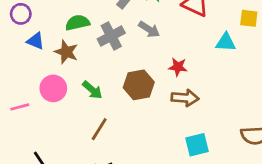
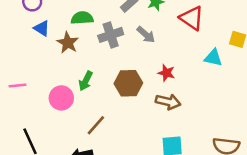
pink circle: (53, 88) -> (61, 98), moved
green arrow: (92, 90) -> (86, 81), turned 66
brown line: (99, 129) -> (96, 125), moved

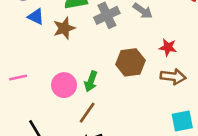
brown star: (68, 43) -> (64, 28), turned 30
green arrow: (86, 81) -> (91, 81), moved
brown line: (96, 125) -> (87, 113), moved

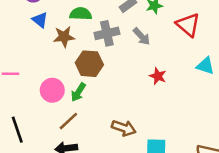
brown hexagon: (130, 62) -> (89, 64), moved
brown arrow: (173, 77) -> (124, 128), moved

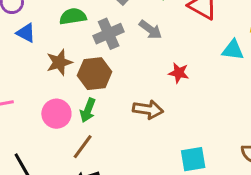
brown star: (64, 37) -> (59, 62), moved
brown arrow: (124, 128) -> (148, 109), moved

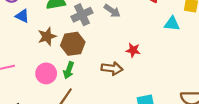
red star: (179, 73) -> (133, 50), moved

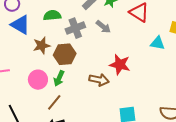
blue triangle: (22, 16) -> (20, 25), size x1.5
red star: (133, 50) -> (120, 65), size x1.5

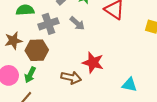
cyan triangle: (158, 43) -> (130, 85), moved

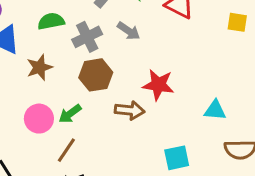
brown hexagon: (37, 50) -> (96, 75), moved
green arrow: (30, 75) -> (70, 114), turned 35

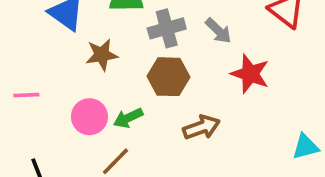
red star: (158, 85) -> (250, 74), moved
brown arrow: (130, 110) -> (201, 127), turned -36
cyan triangle: (215, 110) -> (305, 147), turned -30

